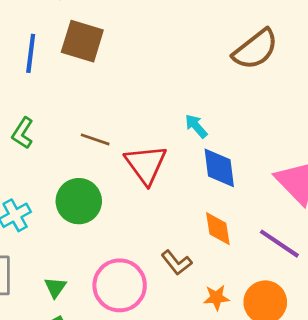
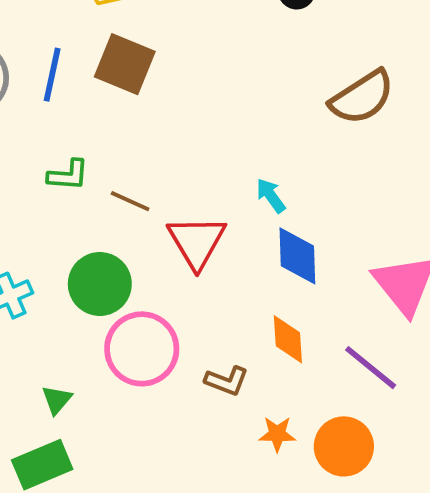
green L-shape: (23, 133) -> (68, 175), moved, turned -124
brown L-shape: (176, 263) -> (227, 381), turned -36
pink circle: (120, 285) -> (142, 349), moved

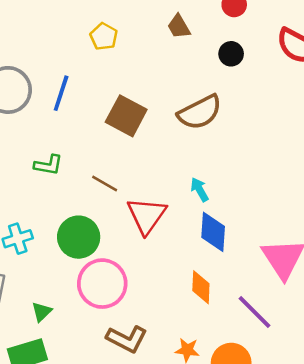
brown square: (125, 64) -> (126, 116), moved
brown semicircle: (362, 97) -> (200, 112), moved
green L-shape: (68, 175) -> (48, 165), moved
brown L-shape: (227, 381) -> (127, 339), moved, size x1.4

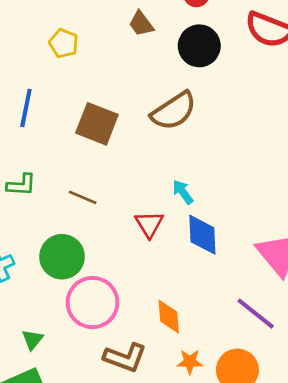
black circle: (231, 54) -> (199, 46), size x1.6
red triangle: (147, 215) -> (149, 224), moved, size x0.7
orange diamond: (201, 287) -> (169, 317), moved

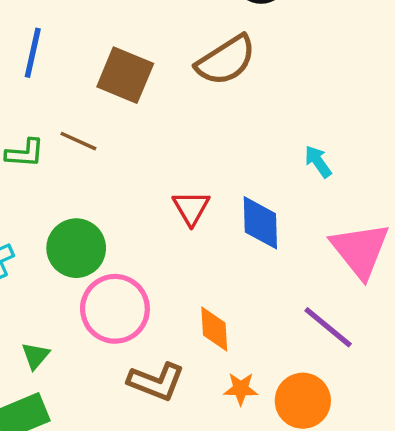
cyan arrow: (183, 192) -> (318, 161), moved
brown line: (83, 197) -> (78, 141), moved

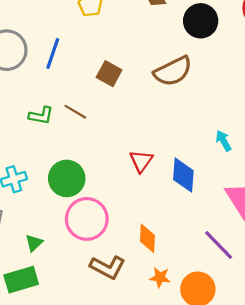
brown square: (125, 75) -> (109, 74), size x0.7

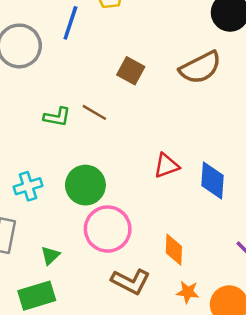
blue line: (53, 53) -> (70, 23), moved
red triangle: (141, 161) -> (166, 166), turned 35

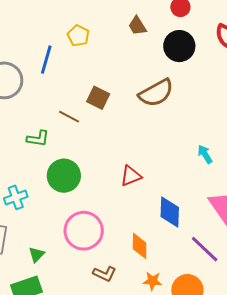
brown line: (94, 112) -> (69, 117), moved
blue diamond: (213, 181) -> (170, 212), moved
green circle: (85, 185) -> (64, 176), moved
brown L-shape: (131, 281) -> (104, 274), size x0.7

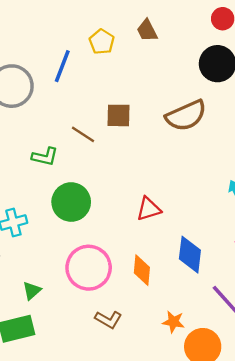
brown trapezoid: (137, 26) -> (147, 31), moved
brown square: (98, 98) -> (118, 115), turned -30
orange diamond: (140, 246) -> (142, 270), moved
orange star: (152, 281) -> (173, 322), moved

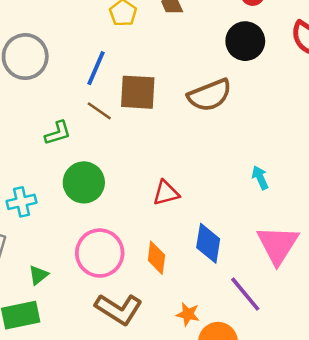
blue line: (62, 66) -> (96, 68), moved
brown square: (118, 115) -> (138, 92), size x1.4
green L-shape: (45, 157) -> (58, 133), turned -32
brown L-shape: (108, 320) -> (119, 309), size x1.6

